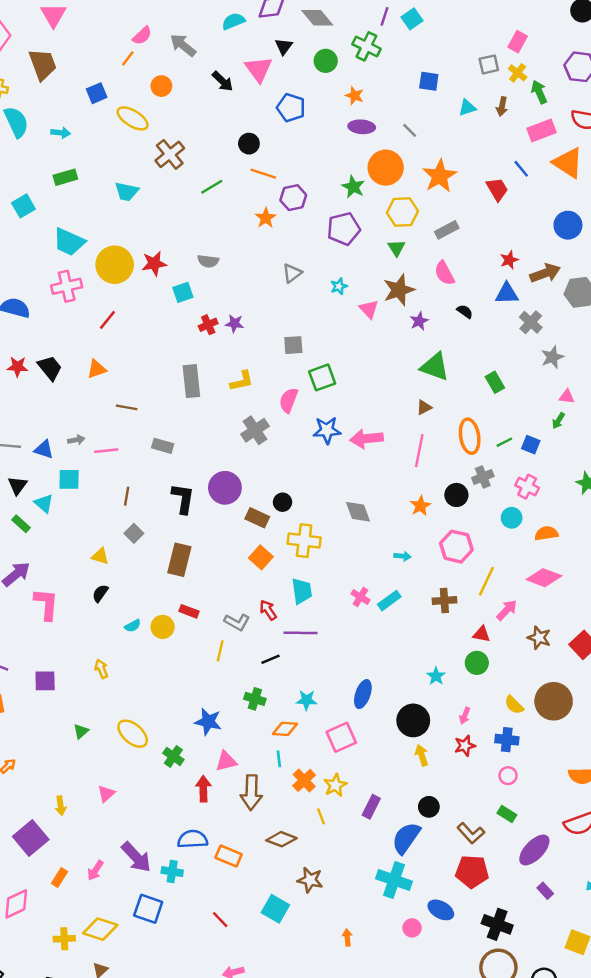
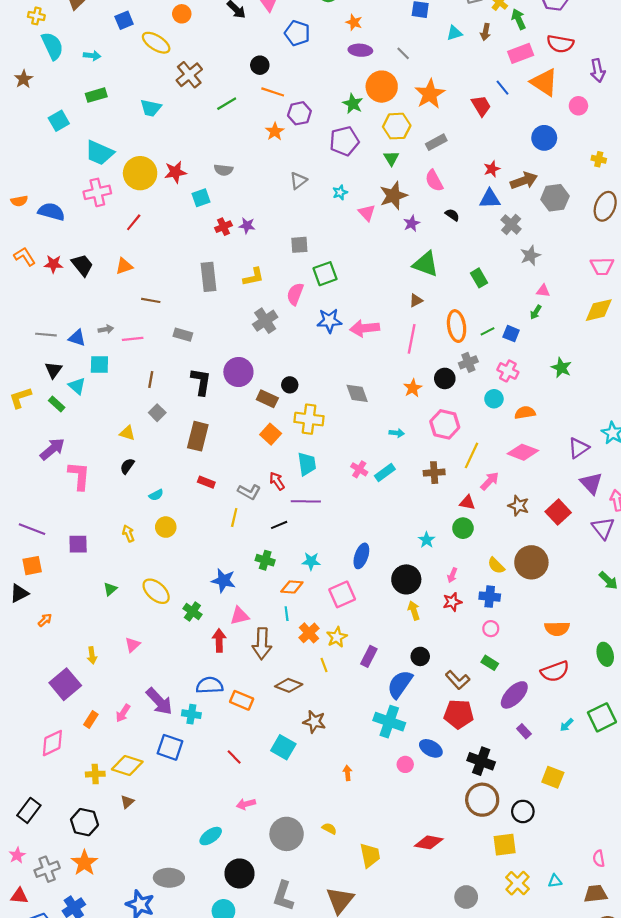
yellow circle: (163, 627) -> (166, 527), moved

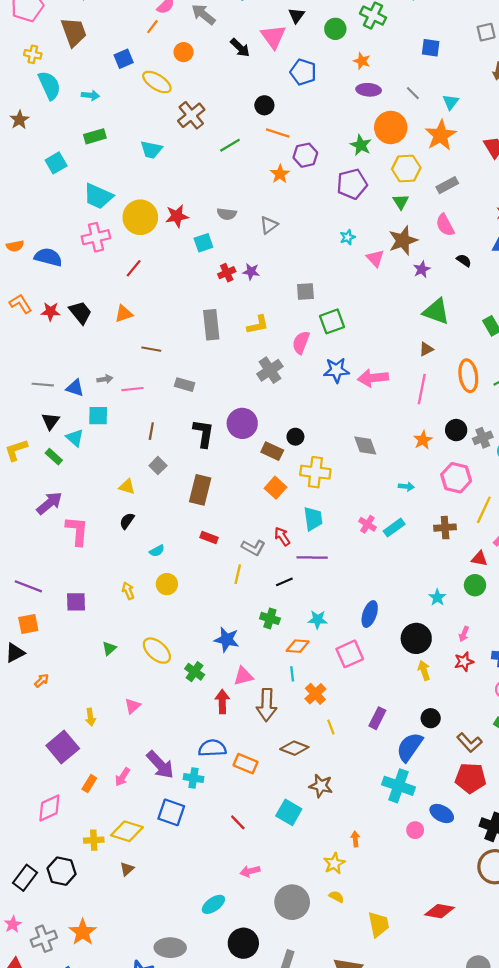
cyan triangle: (454, 33) -> (451, 102), moved, turned -35
gray triangle: (298, 181) -> (269, 225), moved
gray cross: (468, 362) -> (483, 438), moved
yellow star: (337, 637) -> (334, 863), moved
black hexagon: (84, 822) -> (62, 871), moved

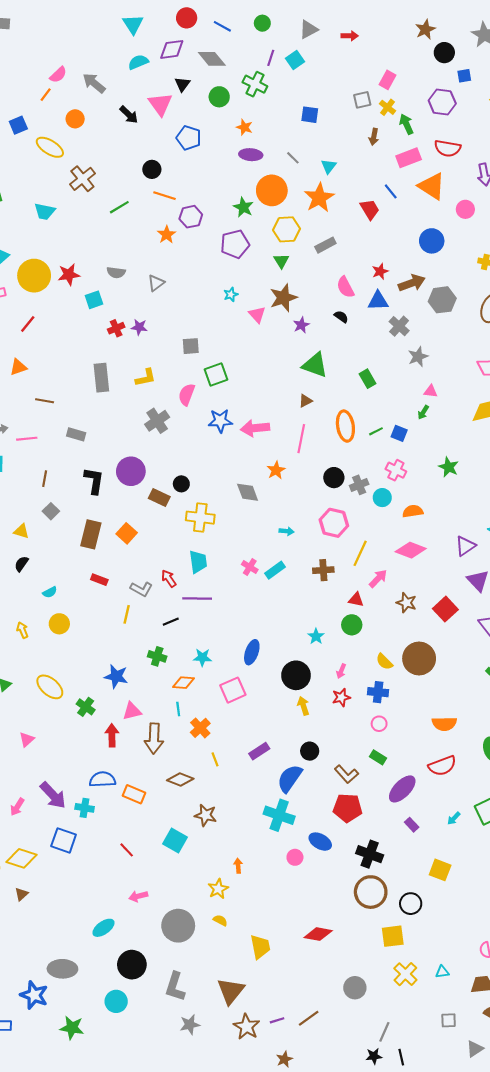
pink semicircle: (445, 225) -> (345, 287), moved
orange star: (423, 440) -> (276, 470), moved
orange square: (275, 488) -> (127, 533), moved
purple rectangle: (377, 718) -> (259, 751), turned 30

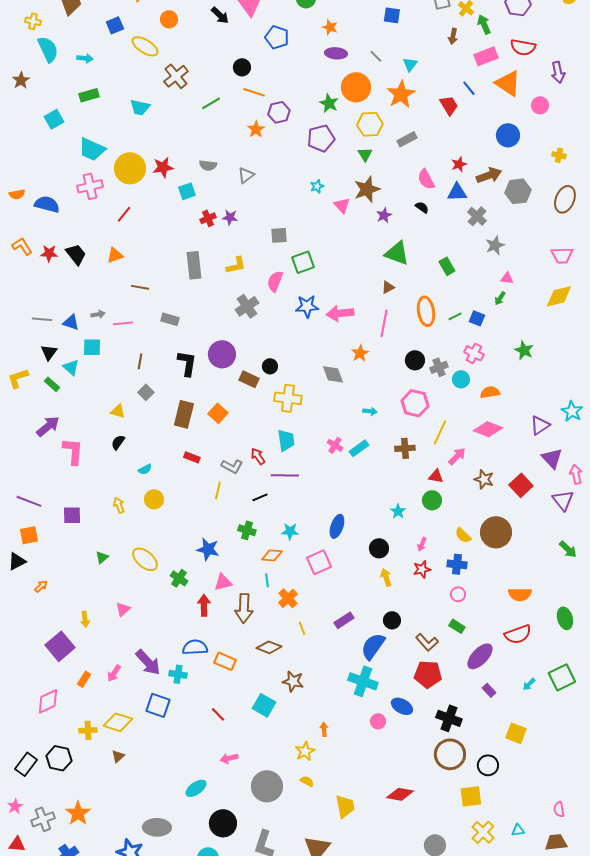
black circle: (296, 675) -> (379, 548), size x0.7

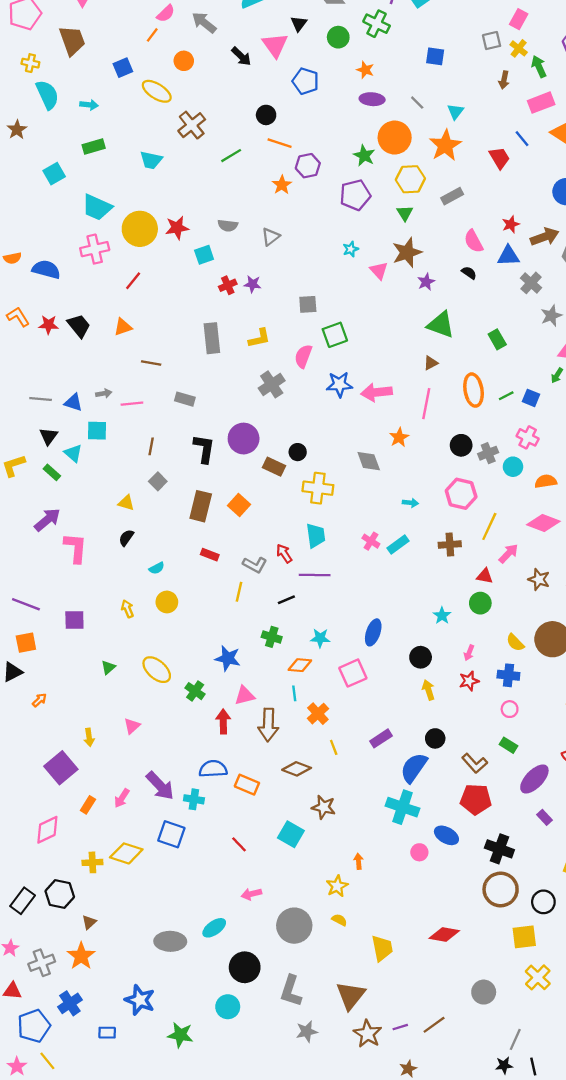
brown triangle: (118, 756) -> (89, 922), moved
gray ellipse: (157, 827) -> (170, 941), moved

